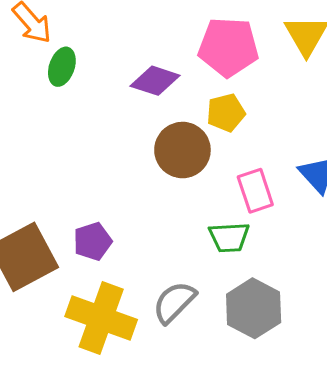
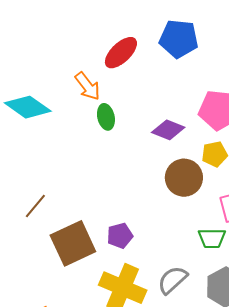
green ellipse: (62, 67) -> (106, 117), turned -35

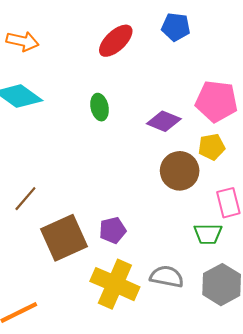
blue pentagon: (179, 39) -> (176, 27), size x0.7
orange arrow: (87, 86) -> (23, 41), moved, turned -40
gray semicircle: (173, 280) -> (167, 277), turned 52

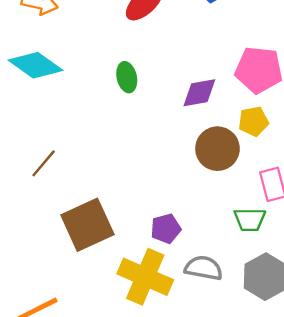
purple diamond: (164, 121) -> (199, 93), turned -32
brown line: (25, 199) -> (44, 163), moved
purple pentagon: (113, 230) -> (166, 229), moved

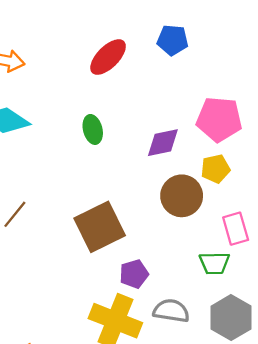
brown square: (87, 225) -> (100, 227), moved

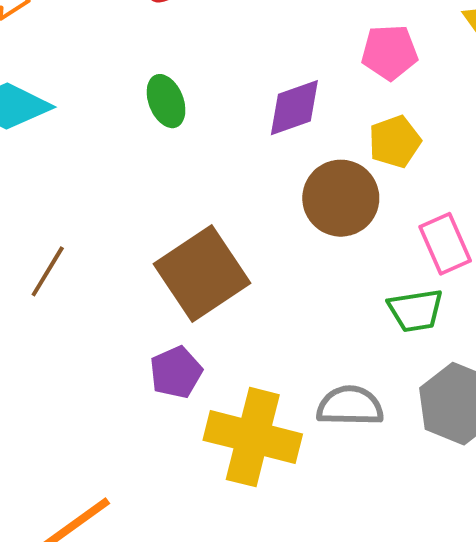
pink pentagon: (219, 119) -> (389, 52), size x0.7
purple pentagon: (134, 274) -> (176, 372), moved

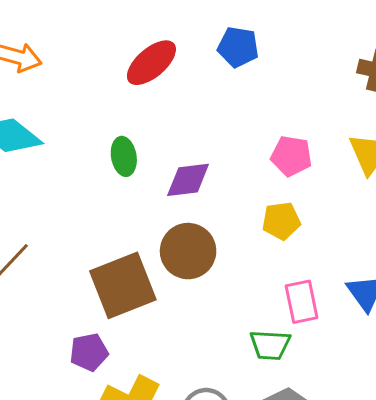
purple diamond: (294, 108) -> (188, 180), moved
brown circle: (341, 198) -> (188, 251), moved

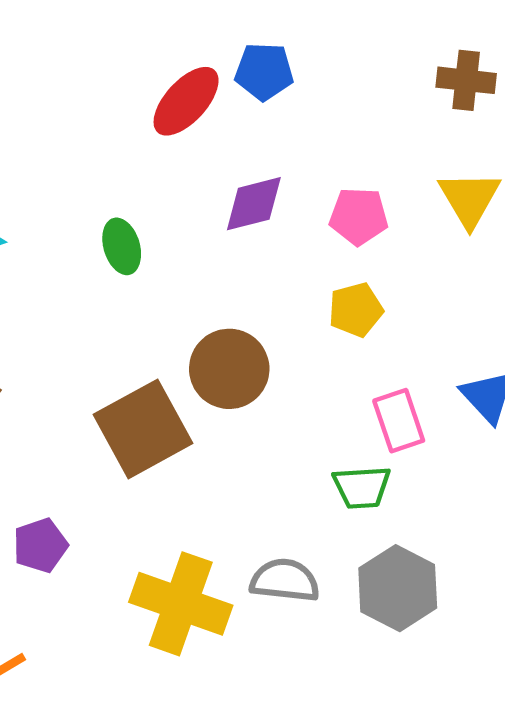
red ellipse: (151, 63) -> (186, 101), moved
purple diamond: (188, 180) -> (254, 204), moved
purple pentagon: (89, 352) -> (40, 545), moved

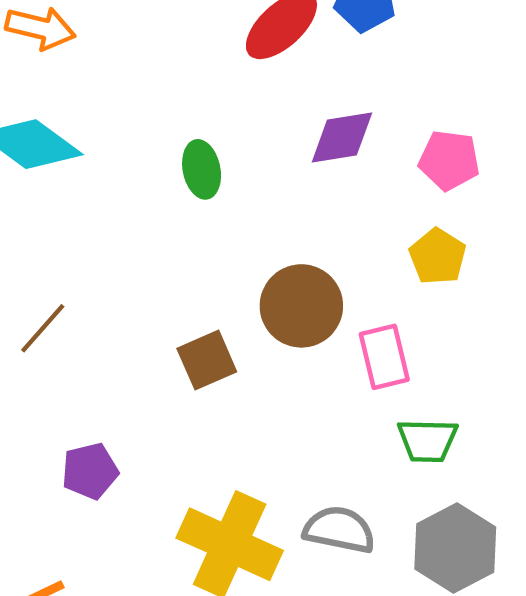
yellow pentagon: (356, 310) -> (438, 256), turned -30
pink rectangle: (399, 421) -> (384, 357), moved
brown square: (143, 429) -> (207, 360), size x0.6

